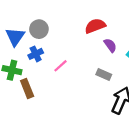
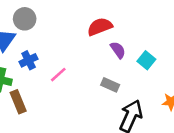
gray circle: (39, 29) -> (25, 19), moved

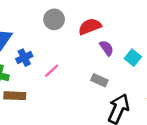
gray circle: (25, 19) -> (54, 19), moved
brown rectangle: (18, 102) -> (15, 96), turned -66

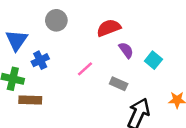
gray circle: (54, 19) -> (56, 20), moved
pink line: (52, 71) -> (85, 69), moved

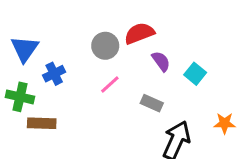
gray circle: (56, 20) -> (105, 46), moved

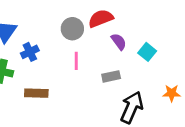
pink line: (110, 85) -> (76, 61), turned -48
gray rectangle: (152, 103) -> (111, 76), turned -36
brown rectangle: (42, 123) -> (36, 93), moved

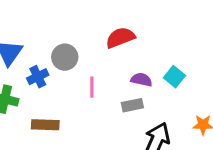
gray circle: (72, 29) -> (65, 57), moved
purple semicircle: (119, 42) -> (141, 80), moved, turned -42

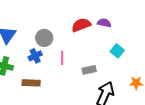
blue cross: (38, 77) -> (35, 56), moved
purple semicircle: (141, 80) -> (104, 23), moved

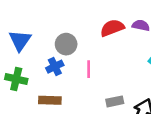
gray rectangle: (89, 70) -> (115, 101), moved

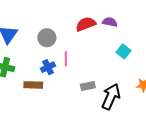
blue cross: (55, 67) -> (48, 67), moved

